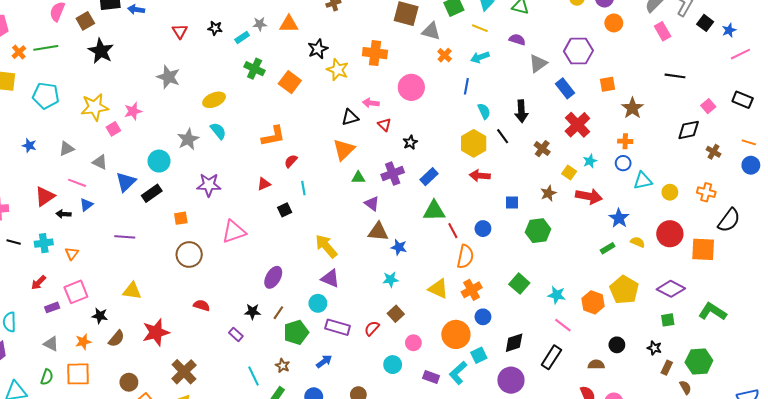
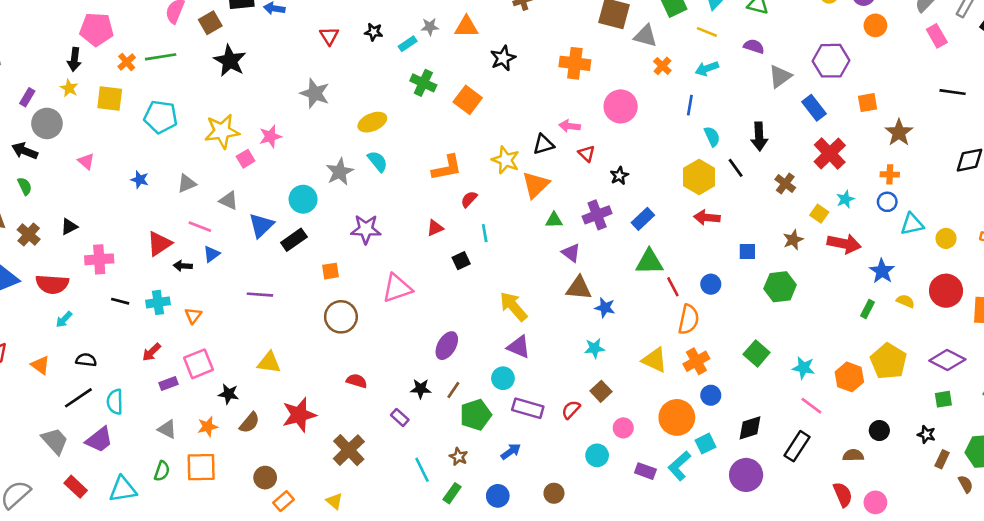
yellow star: (338, 70) -> (506, 160), moved
green rectangle: (608, 248) -> (868, 309), turned -32
brown cross: (184, 372) -> (349, 450), moved

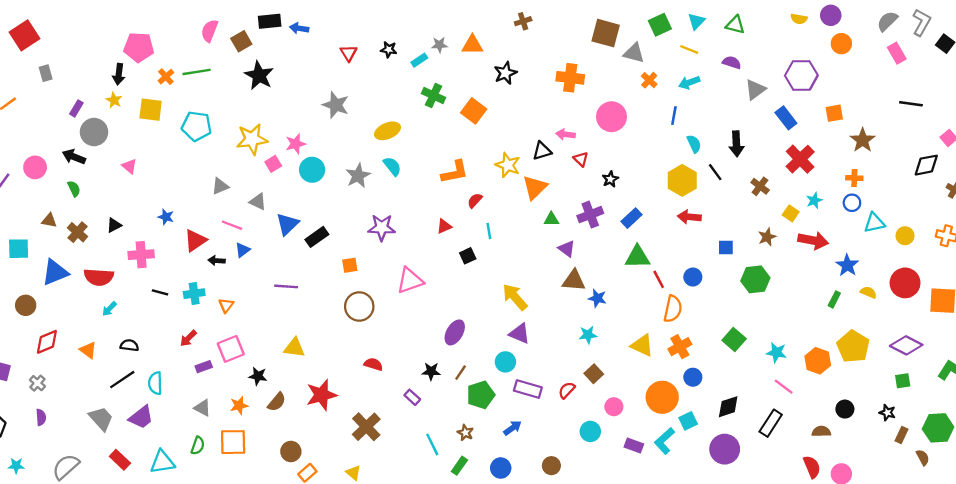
blue star: (140, 180) -> (166, 217), moved
cyan circle: (303, 199) -> (312, 170), moved

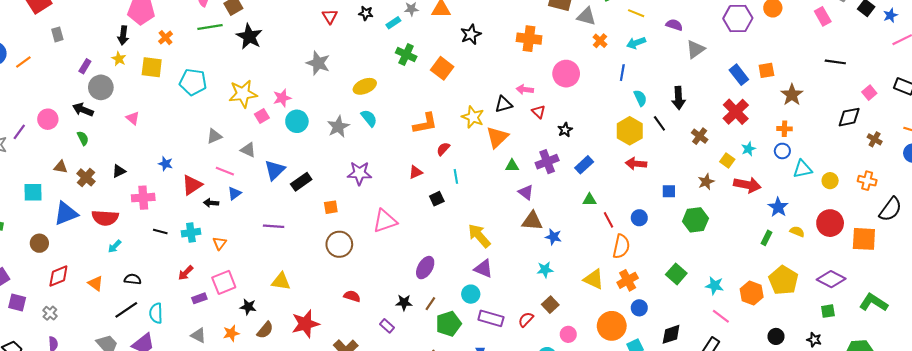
green line: (197, 72) -> (210, 27), moved
purple hexagon: (801, 75) -> (738, 18), moved
blue rectangle: (786, 118) -> (739, 75), moved
green triangle: (637, 257) -> (589, 200), size x0.6

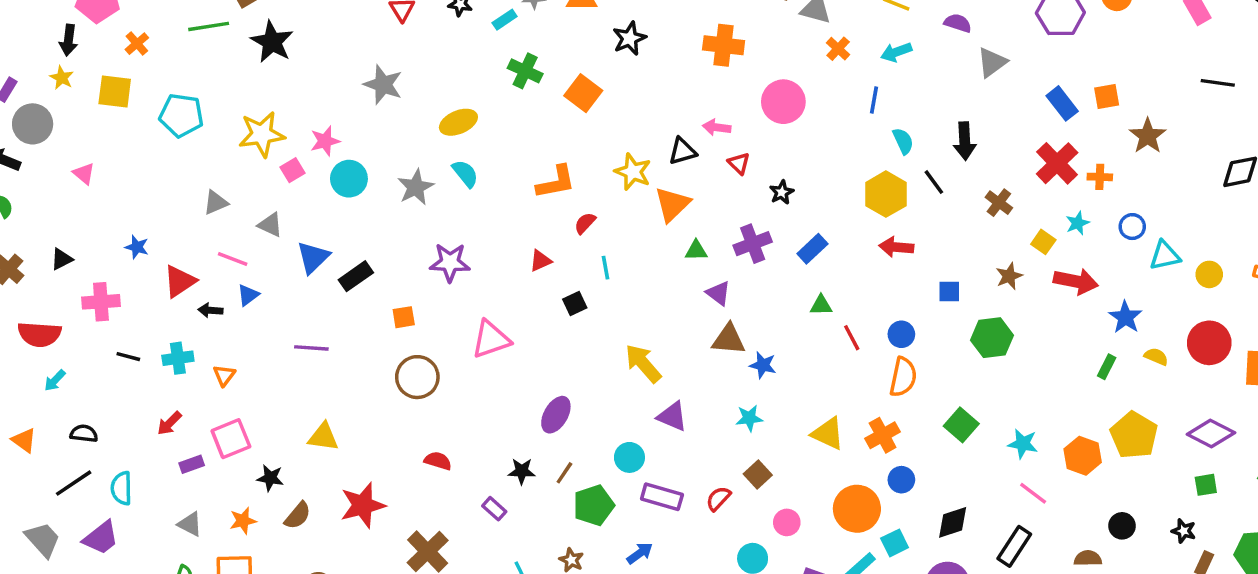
orange cross: (784, 129) -> (1100, 177), moved
orange semicircle: (621, 246) -> (903, 377), moved
purple triangle: (483, 269) -> (672, 416), moved

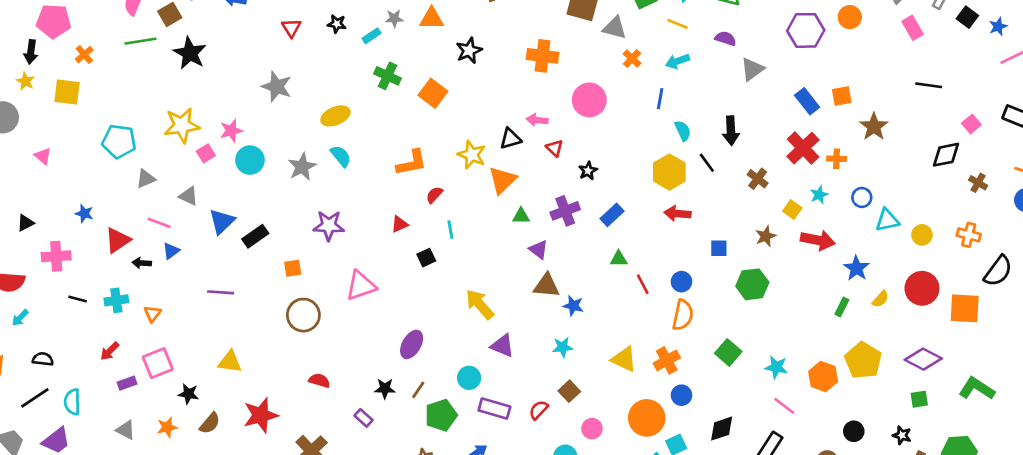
cyan pentagon: (181, 115) -> (119, 141), moved
yellow semicircle: (1156, 357) -> (881, 299), turned 108

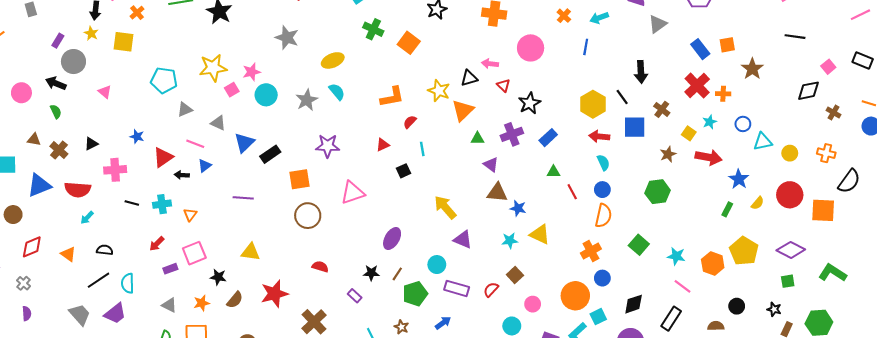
cyan semicircle: (683, 131) -> (603, 163), moved
black star: (588, 171) -> (529, 103), size x1.5
blue square: (719, 248) -> (635, 127), moved, size x1.6
orange square: (293, 268) -> (299, 179), size x1.5
yellow triangle: (624, 359) -> (540, 234), moved

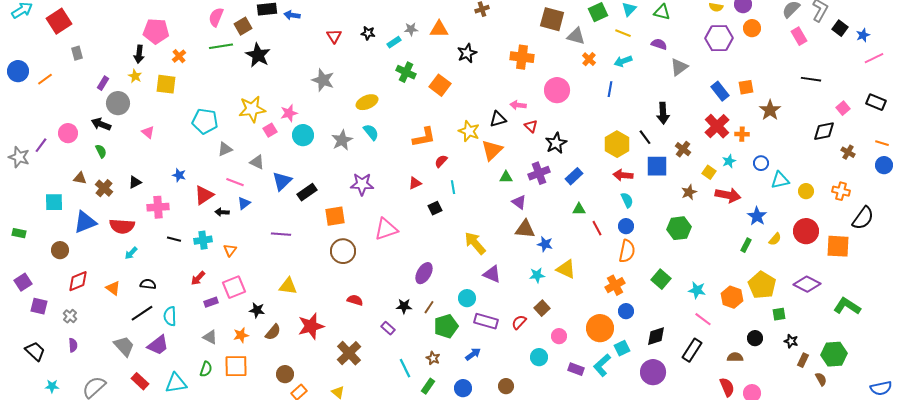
green square: (788, 281) -> (779, 314), moved

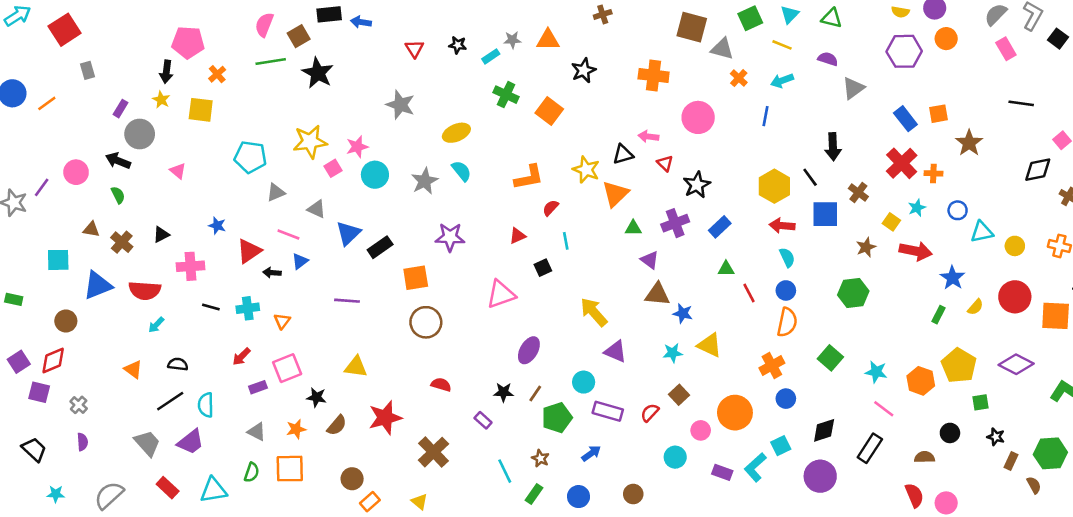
pink triangle: (386, 229) -> (501, 294), moved
red diamond: (78, 281) -> (53, 360), moved
orange circle: (600, 328) -> (735, 413), moved

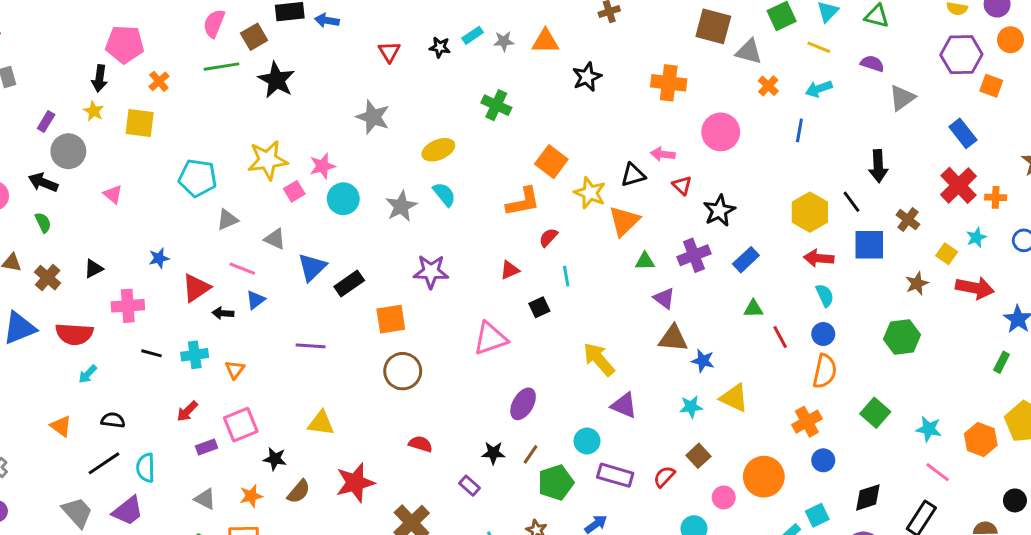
cyan rectangle: (491, 56) -> (473, 35), moved
orange square: (549, 111) -> (551, 162), moved
orange square: (939, 114) -> (991, 86), moved, turned 30
blue star: (217, 226) -> (159, 258), turned -30

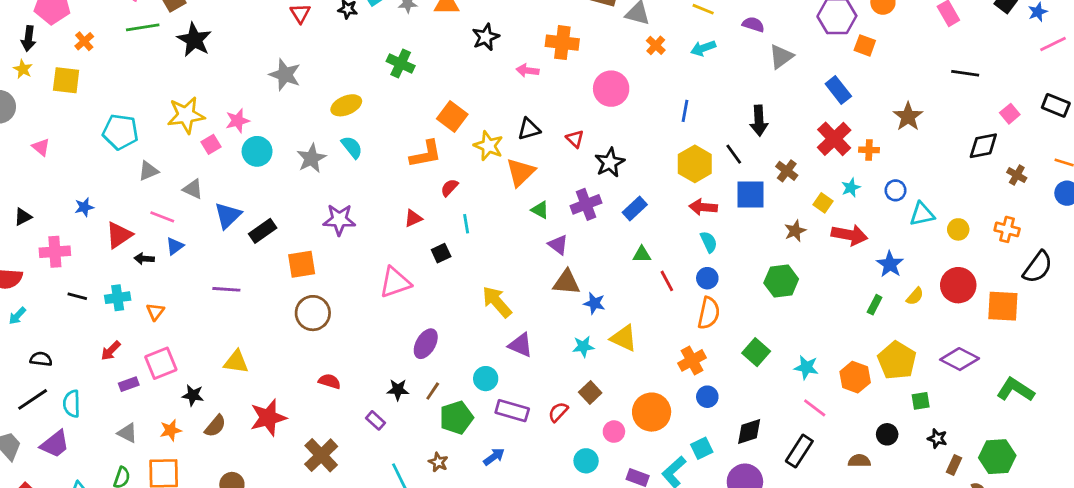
blue line: (799, 130) -> (685, 111), moved
pink arrow: (663, 154) -> (527, 70), moved
green triangle: (645, 261) -> (540, 210), turned 30

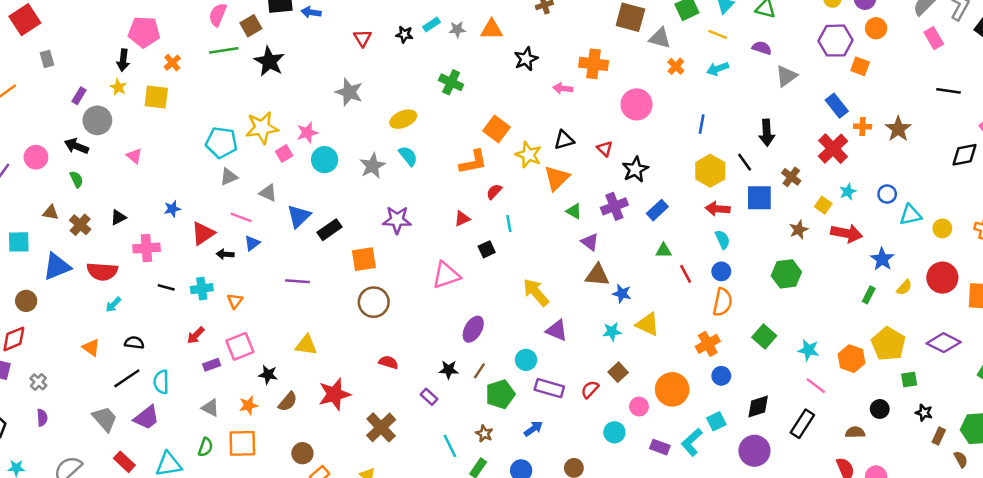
cyan pentagon: (120, 132) -> (221, 142), moved
orange cross: (869, 150) -> (863, 126), moved

